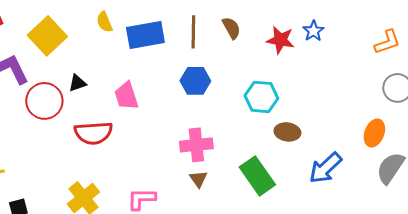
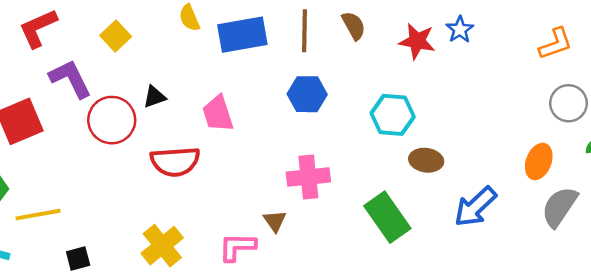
yellow square: (47, 36) -> (116, 36), size x0.6
brown triangle: (198, 179) -> (275, 221), moved

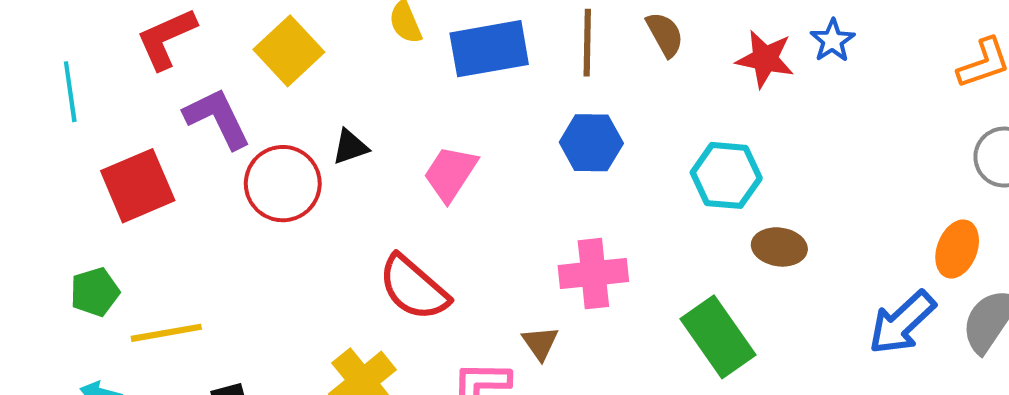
yellow square: (116, 36) -> (289, 51), size x1.4
pink trapezoid: (218, 114) -> (450, 173), turned 51
red semicircle: (175, 161) -> (414, 288), moved, turned 45
blue arrow: (475, 207) -> (902, 323), moved

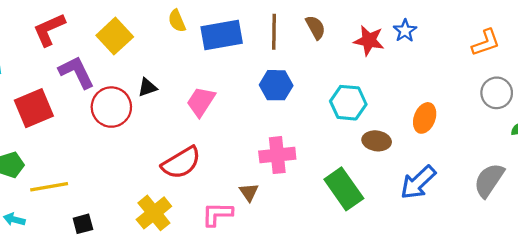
orange ellipse: (957, 249) -> (425, 118), moved
red semicircle: (414, 288) -> (181, 163), turned -72
blue arrow: (902, 323) -> (418, 182), moved

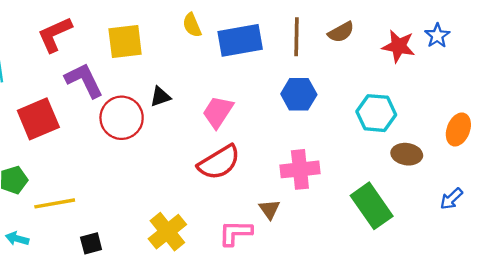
brown semicircle: (315, 27) -> (341, 32), turned 90
yellow square: (115, 36) -> (125, 41), turned 36
red semicircle: (181, 163) -> (219, 162), moved
blue arrow: (418, 182) -> (451, 199), size x0.6

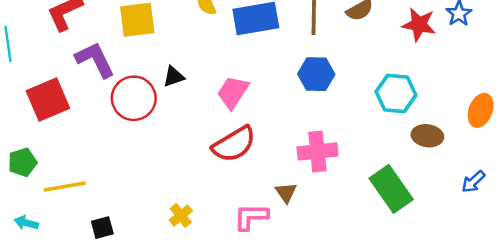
yellow cross: (167, 232) -> (181, 216), size x0.6

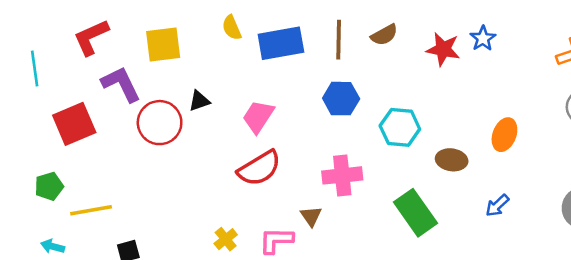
cyan hexagon: (396, 93) -> (400, 127), moved
yellow cross: (181, 216) -> (226, 239), moved

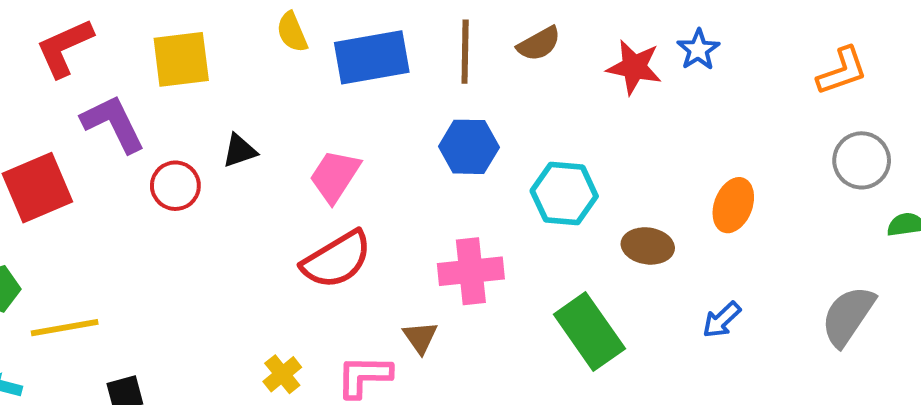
red circle: (160, 123) -> (175, 186), size x0.7

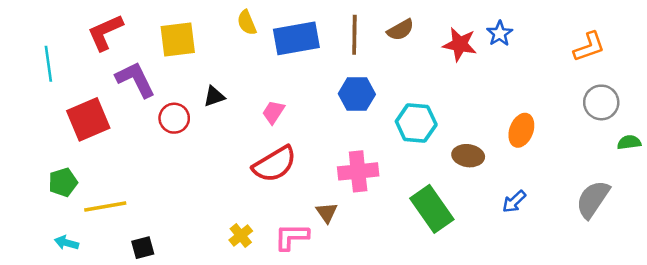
pink trapezoid: (335, 176) -> (273, 112), size x0.7

